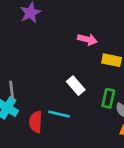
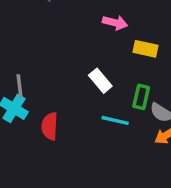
cyan line: (59, 114) -> (115, 120), moved

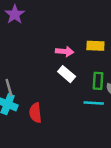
pink arrow: (115, 23) -> (65, 51), moved
cyan line: (115, 120) -> (94, 103), moved

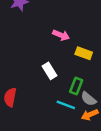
pink arrow: (65, 51) -> (61, 35), moved

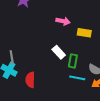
green rectangle: (76, 86) -> (73, 61), moved

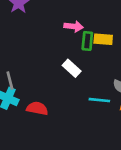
green rectangle: (73, 61) -> (87, 41), moved
red semicircle: (30, 80) -> (37, 108), turned 105

